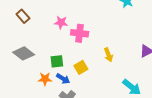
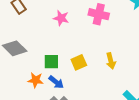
pink cross: (80, 33) -> (99, 14), moved
yellow square: (81, 67) -> (79, 62), moved

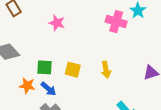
pink cross: (99, 14) -> (116, 22), moved
yellow square: (79, 62) -> (73, 70), turned 35

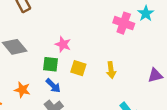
pink star: (57, 23) -> (63, 44), moved
orange star: (27, 86) -> (22, 90), moved

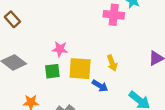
yellow square: (78, 68) -> (80, 69), size x1.5
blue arrow: (53, 86) -> (100, 86), moved

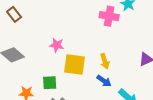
green square: (52, 71) -> (50, 83), moved
blue arrow: (100, 86) -> (104, 81), moved

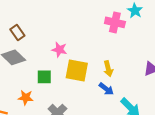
brown rectangle: (14, 14) -> (17, 33), moved
green square: (50, 83) -> (44, 77), moved

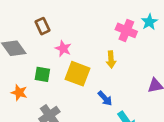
brown rectangle: (17, 33) -> (43, 26), moved
yellow arrow: (108, 69) -> (111, 59), moved

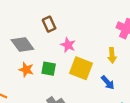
orange star: (19, 92) -> (26, 70), moved
blue arrow: (105, 98) -> (108, 82), moved

